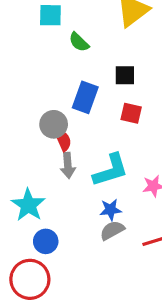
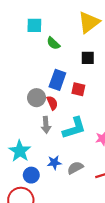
black square: (125, 75) -> (88, 58), moved
red square: (131, 113) -> (78, 89), moved
red semicircle: (63, 140) -> (52, 103), moved
blue star: (111, 210) -> (54, 163), moved

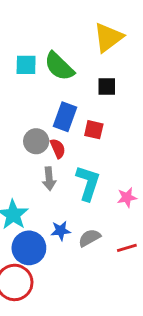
cyan square: (34, 25) -> (26, 65), moved
green semicircle: (53, 43) -> (59, 66), size x1.6
cyan L-shape: (74, 128) -> (88, 183), turned -55
blue circle: (31, 175) -> (29, 248), size x1.5

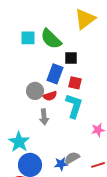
black square: (107, 86) -> (71, 58), moved
red semicircle: (58, 148) -> (50, 96), turned 96
cyan L-shape: (88, 183) -> (74, 106), moved
blue star: (61, 231) -> (61, 164), moved

